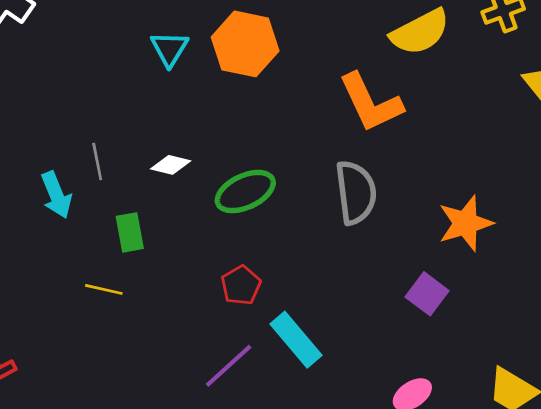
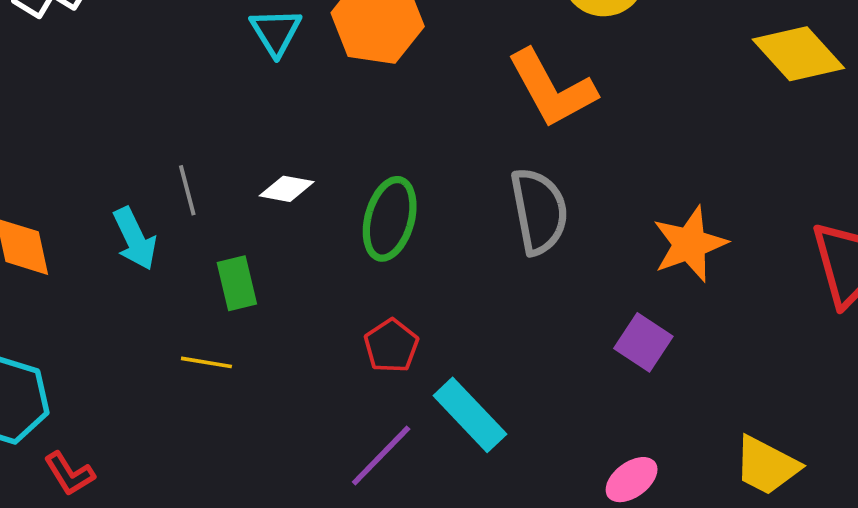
green ellipse: (245, 192) -> (390, 219), turned -46

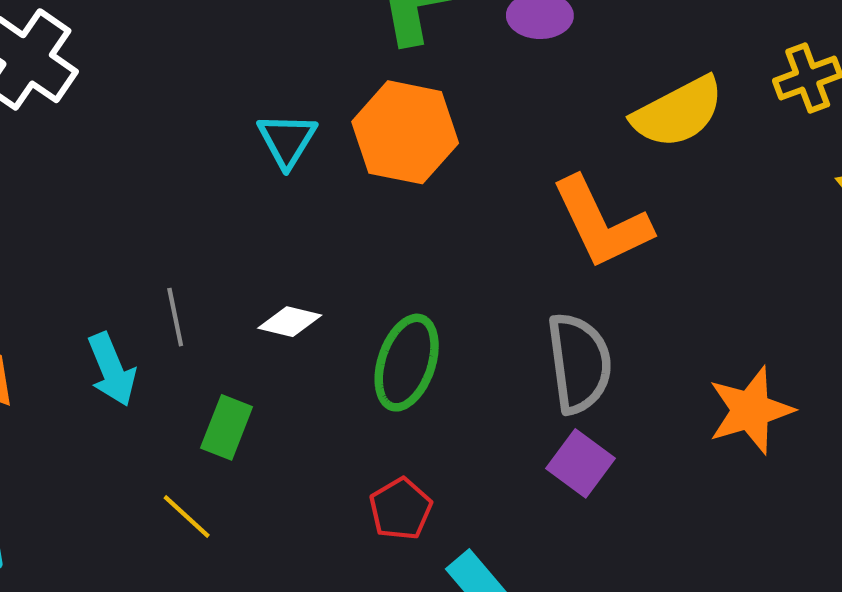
green rectangle: (237, 283) -> (227, 427), turned 32
purple square: (643, 342) -> (580, 463), moved
yellow line: (206, 362) -> (187, 517), turned 30

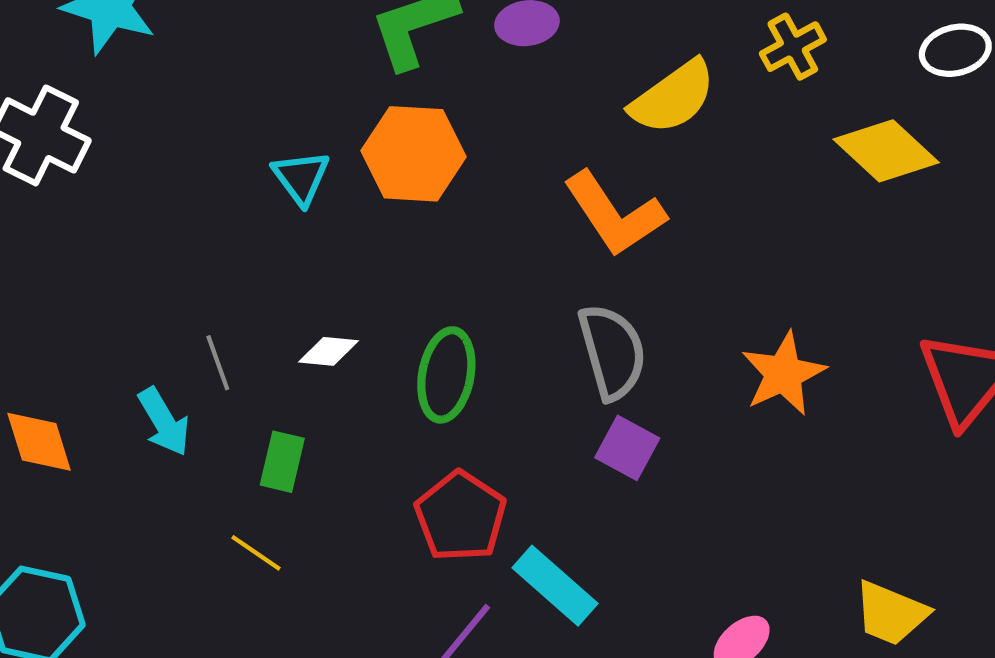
red pentagon: (401, 509) -> (461, 516), size x1.5

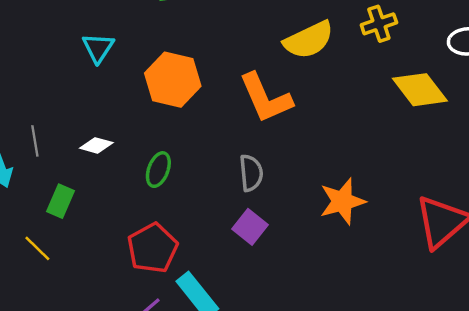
orange hexagon: (413, 154) -> (173, 80), moved
gray semicircle: (612, 352) -> (251, 173), size x0.7
green ellipse: (446, 375) -> (158, 170), size x0.7

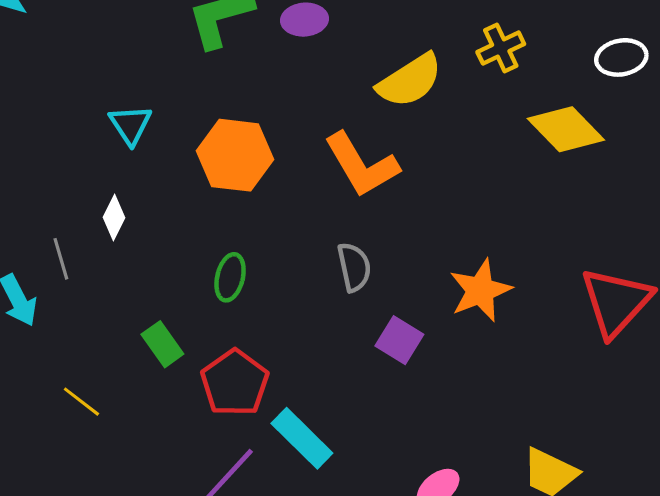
white diamond: (96, 145) -> (114, 218), moved, turned -72
green rectangle: (60, 201) -> (162, 344), moved, turned -52
purple square: (250, 227) -> (399, 340), moved

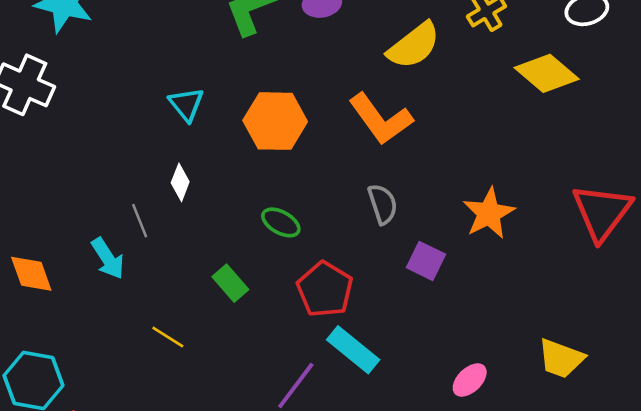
green ellipse: (230, 277) -> (281, 222), turned -69
red pentagon: (235, 383) -> (325, 289), moved

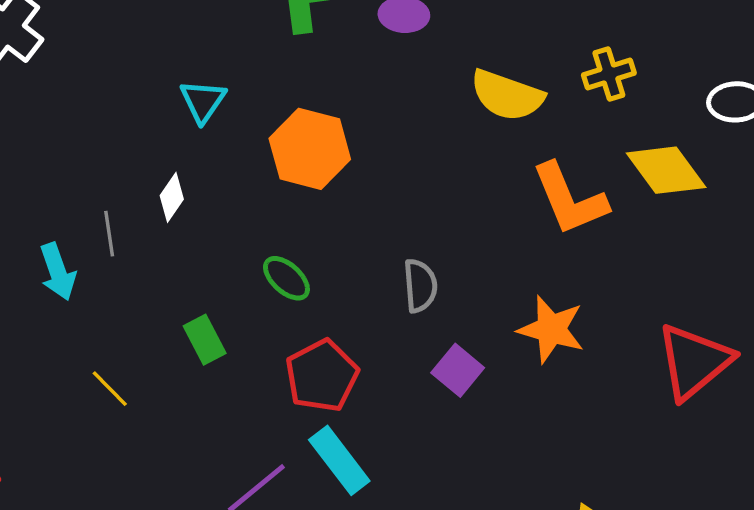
yellow semicircle: (414, 46) -> (507, 95), turned 44
orange L-shape: (381, 119) -> (570, 199), moved
orange star: (489, 213) -> (551, 329), turned 30

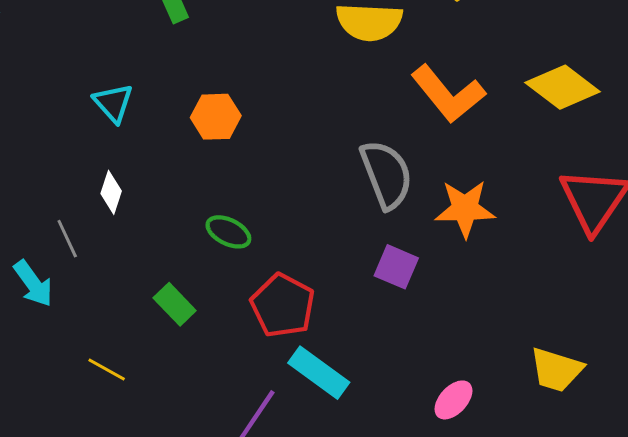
orange hexagon: (310, 149) -> (216, 117), size x0.7
yellow diamond: (666, 170) -> (563, 87), moved
gray semicircle: (420, 286) -> (386, 175), moved, size x1.5

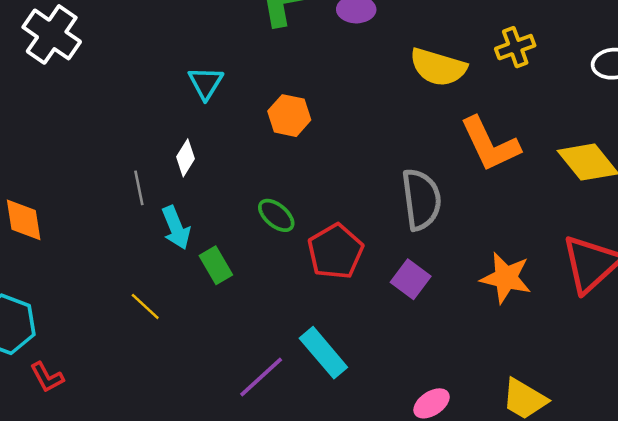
orange star: (465, 209) -> (506, 278), moved
cyan arrow: (33, 284) -> (176, 228), moved
red pentagon: (283, 306) -> (335, 251), moved

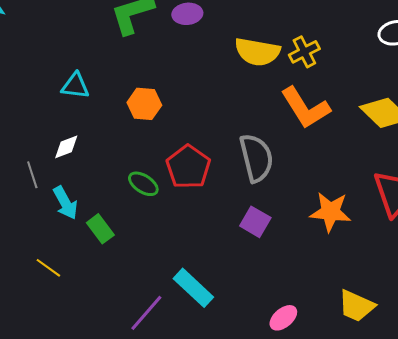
yellow cross: (515, 47) -> (304, 52), moved
cyan triangle: (206, 83) -> (75, 86), turned -48
white diamond: (185, 158) -> (66, 147), turned 44
red pentagon: (335, 251) -> (188, 167), moved

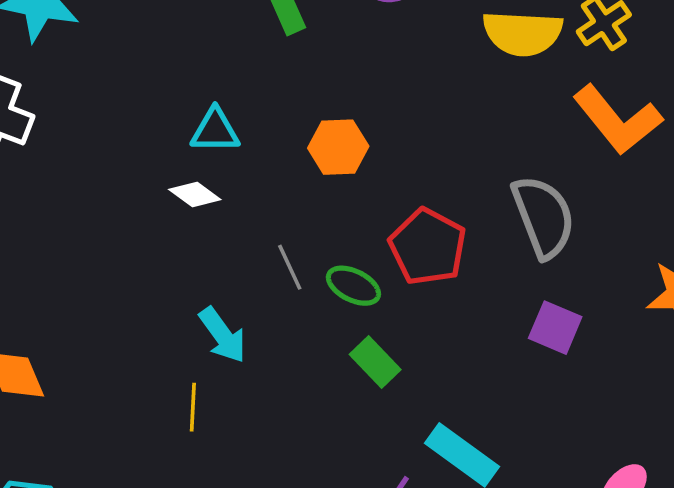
white diamond: (66, 147) -> (195, 195), moved, turned 64
gray line: (32, 175) -> (290, 267), moved
green rectangle: (100, 229) -> (375, 362), moved
yellow line: (48, 268) -> (193, 407), moved, turned 64

